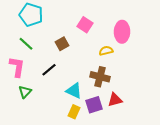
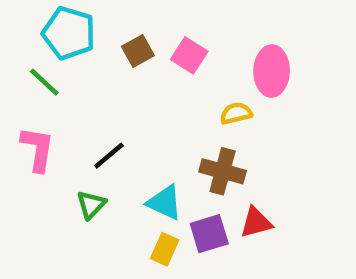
green line: (26, 44) -> (44, 82), moved
brown square: (62, 44) -> (138, 51), moved
green triangle: (25, 92) -> (91, 205), moved

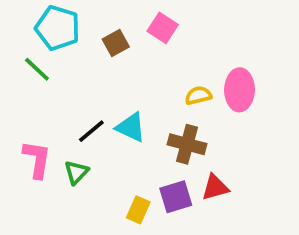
pink square: (189, 55) -> (163, 28), moved
pink ellipse: (272, 71) -> (240, 90), moved
pink L-shape: (38, 149) -> (37, 159), moved
cyan triangle: (165, 202) -> (131, 127), moved

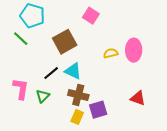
brown square: (116, 43) -> (65, 42), moved, size x1.6
brown cross: (187, 144) -> (78, 95), moved
red triangle: (215, 187) -> (138, 98), moved, turned 35

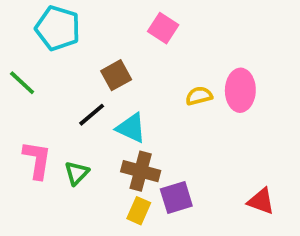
green line: (21, 39) -> (22, 83), moved
brown square: (65, 42) -> (116, 75), size x0.7
black line: (51, 73) -> (92, 115), moved
red triangle: (138, 98) -> (261, 201), moved

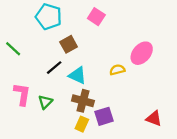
cyan pentagon: (58, 28) -> (49, 17), moved
pink ellipse: (240, 90) -> (142, 53), turned 40
yellow semicircle: (199, 96) -> (117, 70), moved

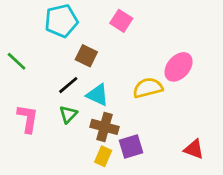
cyan pentagon: (49, 17) -> (61, 21), turned -30
brown square: (69, 44) -> (86, 56), turned -35
yellow semicircle: (117, 70) -> (148, 88), size x1.5
green triangle: (45, 102) -> (68, 114), moved

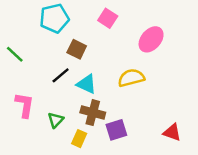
pink ellipse: (179, 67) -> (151, 39), moved
green triangle: (68, 114) -> (56, 120), moved
yellow rectangle: (103, 156) -> (79, 139), moved

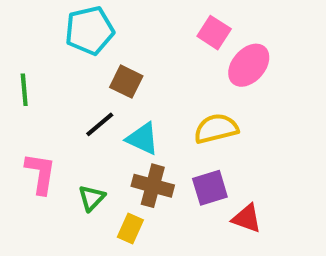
pink square: (108, 18) -> (214, 33), moved
green line: (15, 54) -> (24, 90), turned 42
purple square: (116, 130) -> (210, 188), moved
red triangle: (172, 132) -> (247, 218), moved

